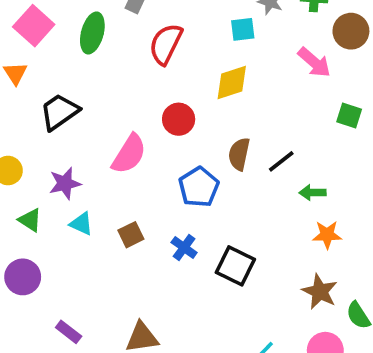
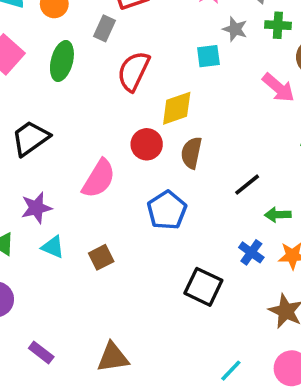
yellow diamond: (232, 82) -> (177, 108), moved
brown semicircle: (239, 154) -> (191, 153), moved
blue cross: (184, 248) -> (251, 252), moved

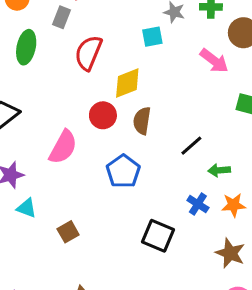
brown square: (101, 257) -> (68, 232), moved

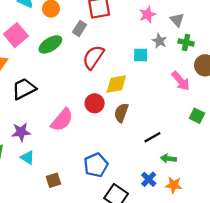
green ellipse: (26, 47) -> (50, 44), turned 35
blue pentagon: (123, 171) -> (96, 165), moved

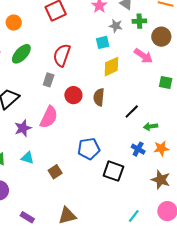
gray rectangle: (79, 28) -> (49, 80), moved
yellow diamond: (116, 84) -> (111, 67), moved
purple star: (21, 132) -> (23, 128), moved
blue pentagon: (96, 165) -> (89, 149), turned 30

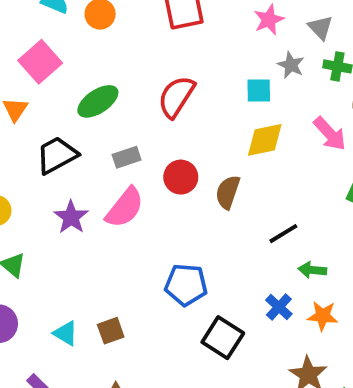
green ellipse: (21, 54) -> (98, 101), moved
gray rectangle: (49, 80) -> (127, 157), moved, turned 40
purple star: (23, 128) -> (71, 217), turned -30
cyan triangle: (27, 158) -> (66, 333), moved
brown square: (55, 172) -> (111, 331), moved

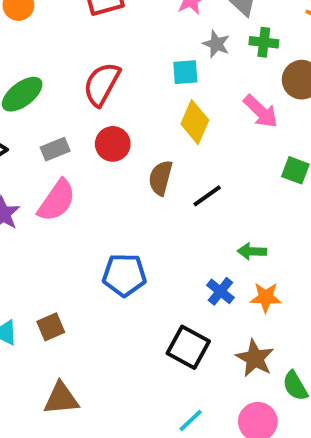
yellow diamond: (265, 140) -> (195, 122), turned -51
red circle: (181, 177) -> (113, 144), moved
black line: (283, 234) -> (207, 196), moved
black square: (223, 338) -> (188, 347), moved

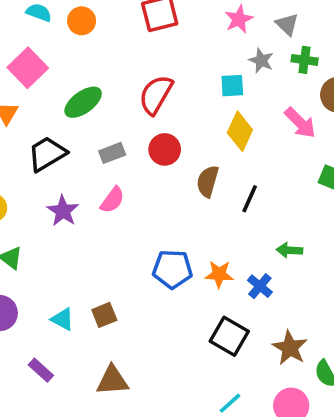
black line: (207, 196) -> (250, 199), turned -32
pink semicircle: (57, 201) -> (112, 200), size x0.7
orange star: (266, 297) -> (219, 274), moved

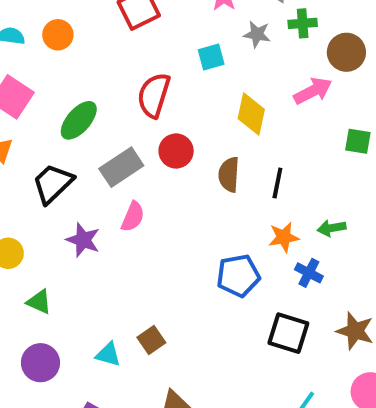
cyan square: (232, 86) -> (211, 57), moved
pink arrow: (300, 123) -> (313, 91), turned -60
gray rectangle: (112, 153) -> (121, 167), size x1.5
blue pentagon: (173, 269) -> (238, 276), moved
orange star: (219, 274) -> (284, 237), moved

